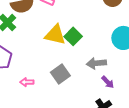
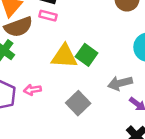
pink arrow: (27, 82) -> (32, 90), moved

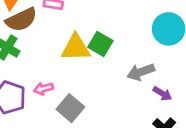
gray square: (78, 103) -> (70, 108), moved

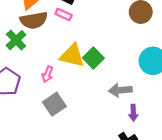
pink arrow: (43, 89) -> (47, 74), moved, turned -70
purple arrow: (162, 94) -> (133, 113), turned 42

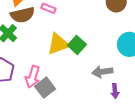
yellow triangle: (72, 56) -> (58, 44), turned -30
pink arrow: (47, 74) -> (33, 77), moved, size x1.5

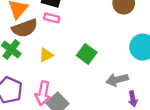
yellow triangle: (58, 44) -> (46, 55), moved, size x0.6

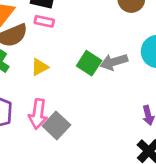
gray arrow: (117, 80) -> (114, 62), moved

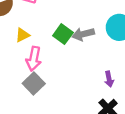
pink arrow: (38, 114) -> (34, 59), moved

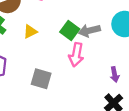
pink arrow: (34, 59) -> (76, 55), moved
gray square: (34, 83) -> (41, 79), turned -30

